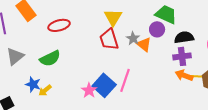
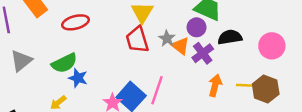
purple cross: (182, 56) -> (203, 53), moved, turned -30
orange arrow: (184, 75) -> (215, 85), moved, turned 84
blue star: (33, 84) -> (78, 78), moved

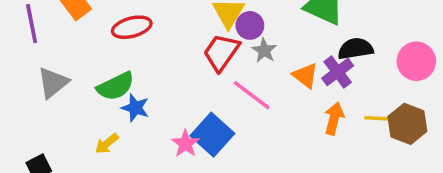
purple circle: (197, 27) -> (250, 25), moved
red trapezoid: (137, 40) -> (221, 52), turned 52
orange triangle: (180, 46) -> (305, 76), moved
purple cross: (203, 53) -> (338, 72), moved
pink line: (157, 90) -> (252, 95), moved, turned -72

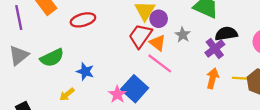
gray star: (264, 50) -> (183, 35), moved
orange triangle: (305, 76) -> (157, 43), moved
gray triangle: (53, 83) -> (19, 55), moved
green semicircle: (116, 86) -> (52, 58), moved

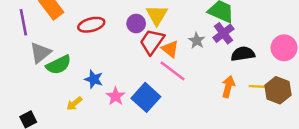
purple circle: (159, 19) -> (136, 24), moved
black semicircle: (226, 34) -> (243, 54), moved
purple cross: (215, 49) -> (223, 33), moved
gray triangle: (19, 55) -> (40, 53), moved
pink star: (117, 94) -> (116, 96), moved

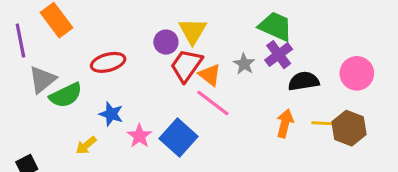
red ellipse: (91, 25) -> (108, 62), moved

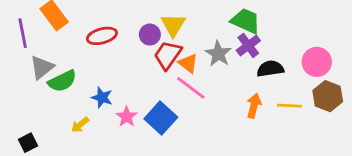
red ellipse: (108, 62) -> (102, 36), moved
gray star: (244, 64) -> (218, 54), size x1.4
brown hexagon: (349, 128) -> (328, 96), moved

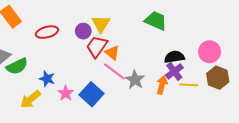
purple cross: (248, 45) -> (174, 71), moved
gray star: (218, 54) -> (135, 80), moved
yellow arrow: (80, 125) -> (30, 99), size x1.5

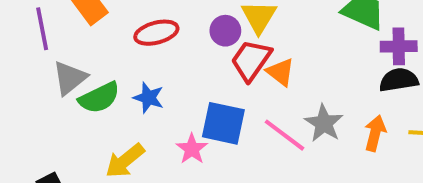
pink line: (114, 71) -> (284, 135), moved
purple cross: (174, 71) -> (399, 46), moved, turned 36
blue star: (47, 79) -> (149, 98), moved
blue square: (92, 94) -> (223, 123), moved, turned -30

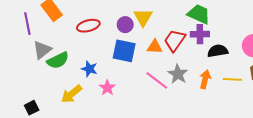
purple cross: (399, 46) -> (200, 34), moved
red trapezoid: (251, 60) -> (175, 40), moved
orange triangle: (281, 72) -> (155, 47), turned -35
blue star: (149, 98) -> (89, 69), moved
blue square: (223, 123) -> (124, 51), moved

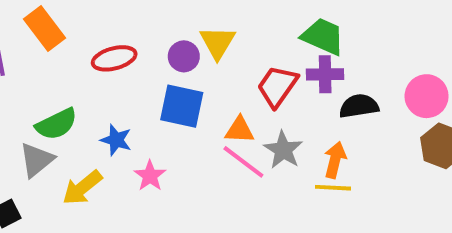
orange triangle: (155, 47) -> (239, 130), moved
gray triangle: (42, 50) -> (37, 160), moved
yellow line: (232, 79) -> (333, 188), moved

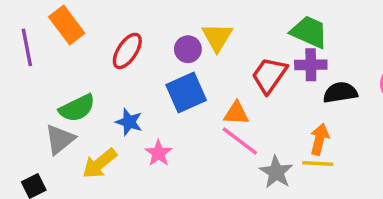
red ellipse: (114, 58) -> (127, 51), turned -42
blue square: (182, 106) -> (186, 92), turned -36
gray star: (283, 150) -> (276, 172), moved

